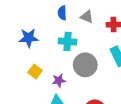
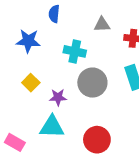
blue semicircle: (62, 13) -> (54, 14), moved
gray triangle: (87, 17) -> (102, 25), turned -32

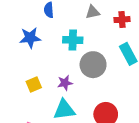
yellow square: (31, 83) -> (34, 85), moved, turned 32

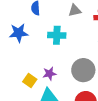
gray circle: (93, 65) -> (83, 70), moved
yellow square: (34, 85) -> (30, 80), moved, turned -32

